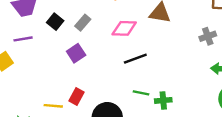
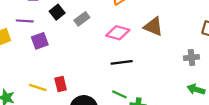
purple square: (76, 53) -> (40, 41), moved
red rectangle: (76, 96) -> (61, 84), turned -56

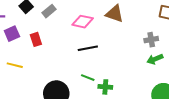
red rectangle: (61, 84) -> (36, 39), moved
yellow line: (38, 88) -> (15, 65), moved
green arrow: (196, 89) -> (155, 59), moved, turned -35

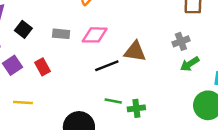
gray rectangle: (49, 11) -> (61, 34), moved, turned 56
brown triangle: (115, 14) -> (135, 52), moved

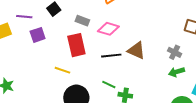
gray cross: (181, 41) -> (175, 52), turned 32
red rectangle: (42, 67) -> (76, 45), moved, size x1.6
yellow line: (23, 102) -> (62, 70), moved

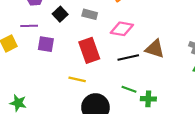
gray rectangle: (82, 21) -> (90, 14), moved
purple square: (38, 35) -> (46, 44), turned 35

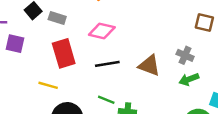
gray rectangle: (90, 14) -> (57, 18), moved
brown triangle: (155, 49) -> (149, 65), moved

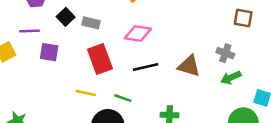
green line: (106, 100) -> (123, 98), moved

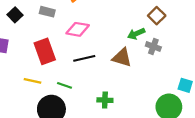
brown square: (243, 18) -> (157, 16), moved, turned 35
gray rectangle: (91, 23) -> (47, 12), moved
green arrow: (231, 78) -> (136, 34), moved

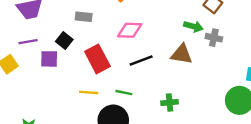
gray rectangle: (47, 12) -> (84, 17), moved
black square: (15, 15) -> (64, 40), moved
green arrow: (136, 34) -> (193, 26), turned -133

